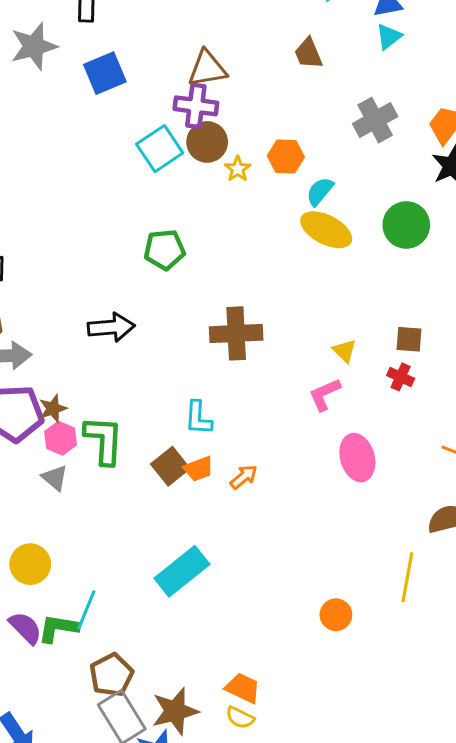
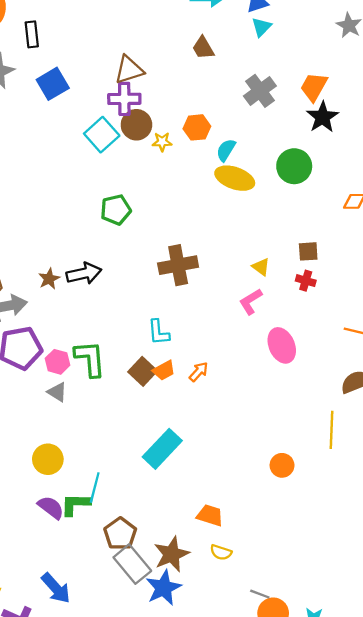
yellow star: (238, 169) -> (162, 142), turned -30
brown star: (53, 409) -> (49, 279), moved
orange trapezoid: (243, 688) -> (210, 515), moved

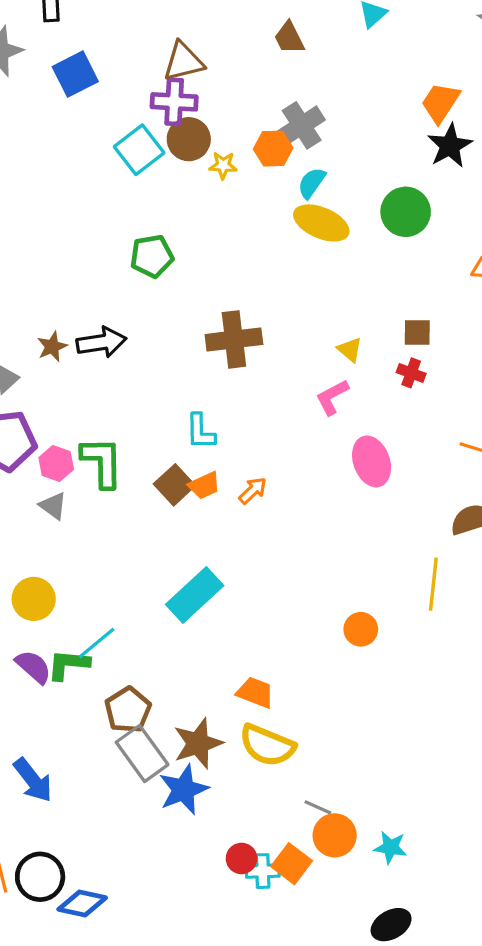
gray cross: (260, 91) -> (302, 125), moved
cyan line: (95, 488) -> (97, 643), turned 32
yellow semicircle: (221, 552) -> (267, 745), size x1.8

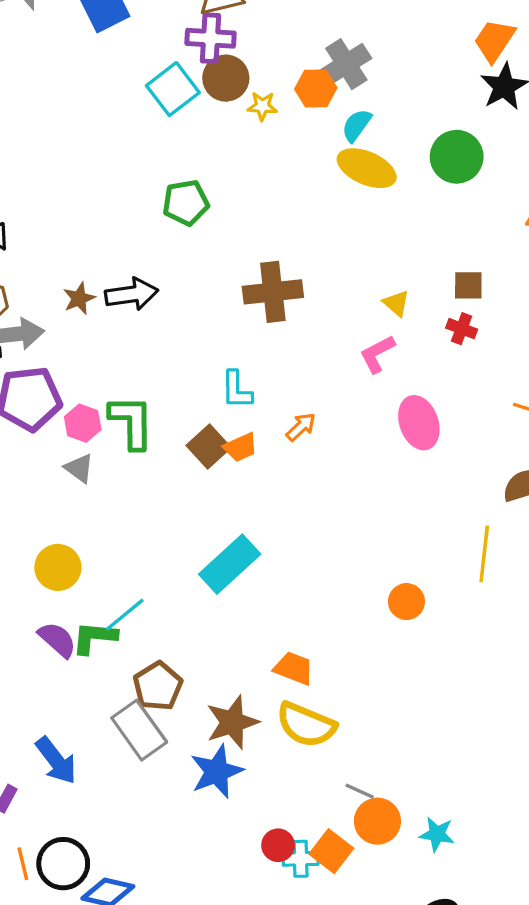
orange arrow: (253, 491) -> (301, 427), moved
gray rectangle: (142, 753) -> (139, 730), moved

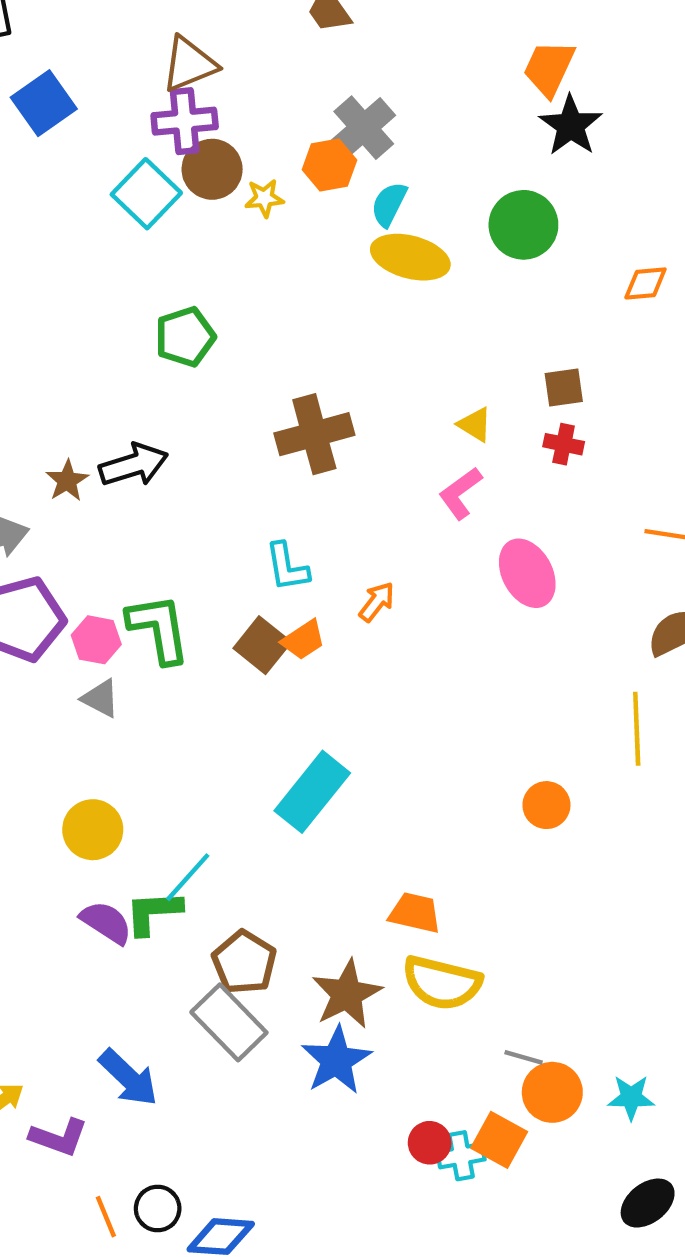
black circle: (63, 864) -> (158, 1208), size x0.7

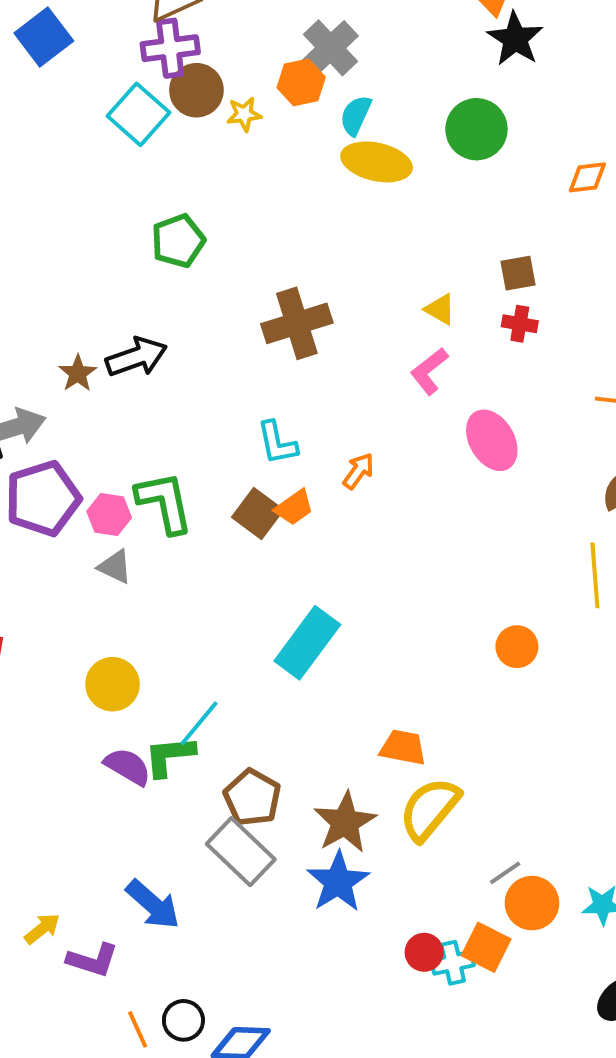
yellow semicircle: (442, 983) -> (430, 809), turned 118
gray line: (524, 1057) -> (505, 873), turned -48

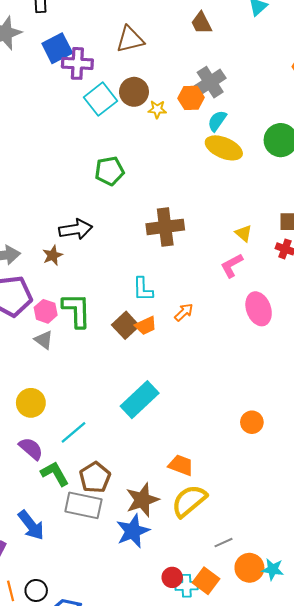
purple cross: (170, 48) -> (77, 63), moved
brown star: (78, 373) -> (53, 255), moved
green L-shape: (169, 756) -> (55, 474), moved, turned 56
gray rectangle: (241, 852) -> (83, 505), turned -42
orange circle: (532, 903) -> (249, 568), moved

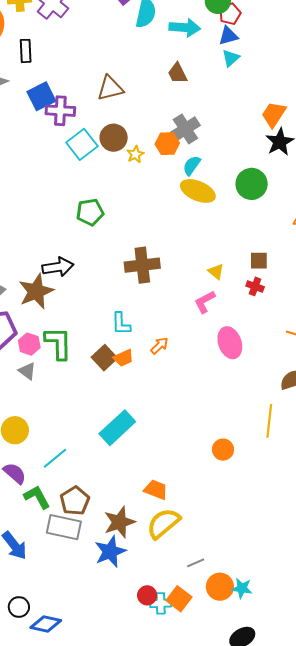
yellow star: (157, 109) -> (135, 154), turned -30
brown star: (53, 255) -> (36, 291), size x1.8

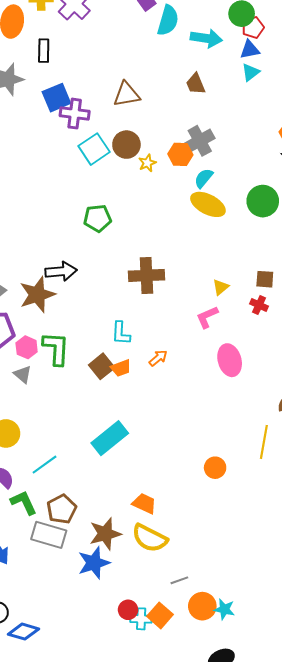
yellow triangle: (216, 272) -> (221, 287), turned 36
yellow semicircle: (163, 523) -> (150, 538), turned -117

